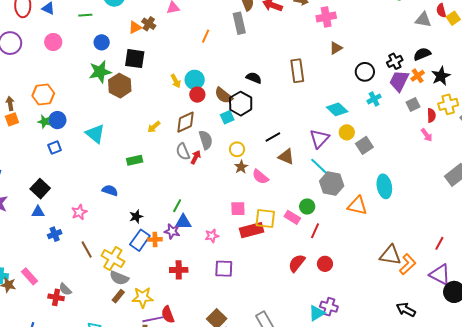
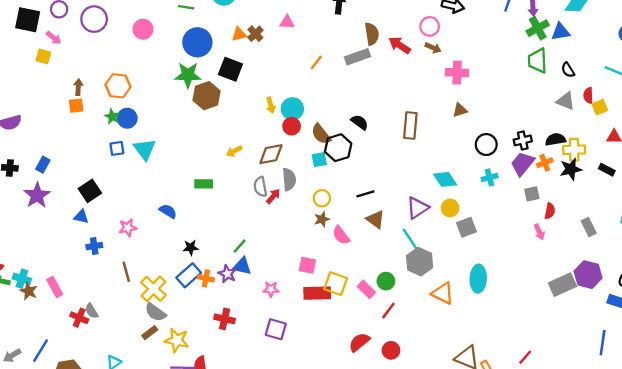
gray rectangle: (239, 23) -> (358, 57), turned 70
blue circle: (102, 42) -> (197, 42), size x1.6
yellow cross: (448, 104) -> (574, 150), moved
cyan triangle: (95, 134) -> (145, 149), moved

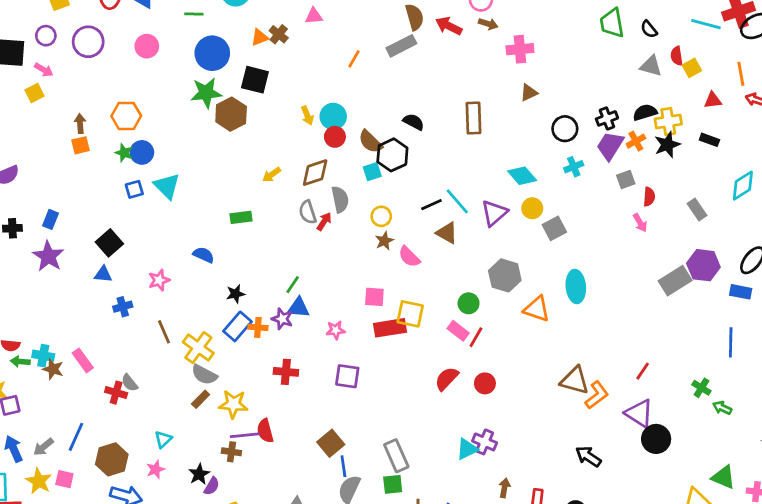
yellow square: (43, 56) -> (35, 93), turned -35
cyan line: (410, 240) -> (457, 201), moved
pink rectangle: (366, 289) -> (458, 331), moved

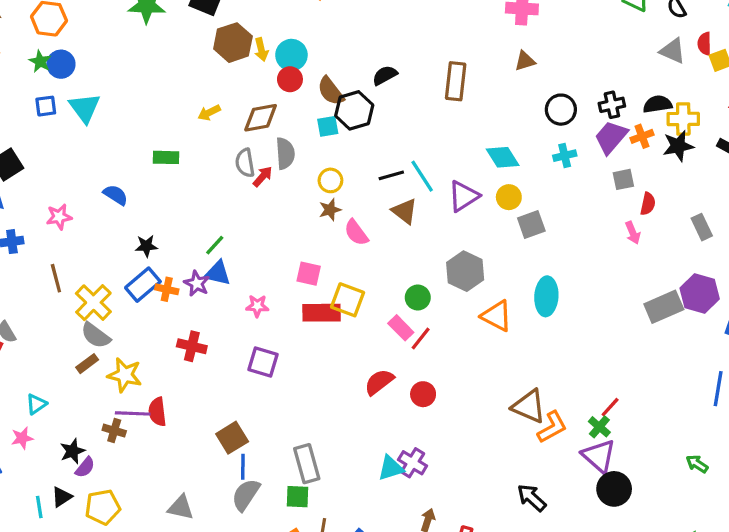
brown hexagon: (231, 114) -> (233, 43), moved
black semicircle: (414, 122) -> (385, 75), turned -65
green cross: (701, 388) -> (599, 427), moved

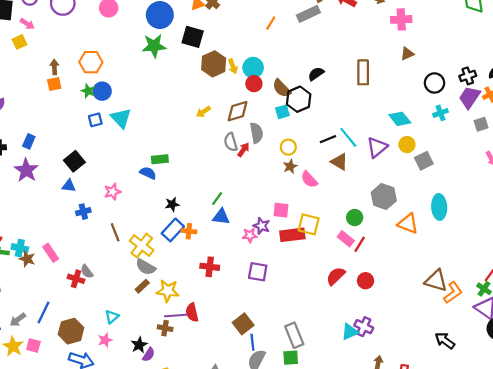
green rectangle: (166, 157) -> (160, 159), moved
purple star: (197, 283) -> (262, 226), moved

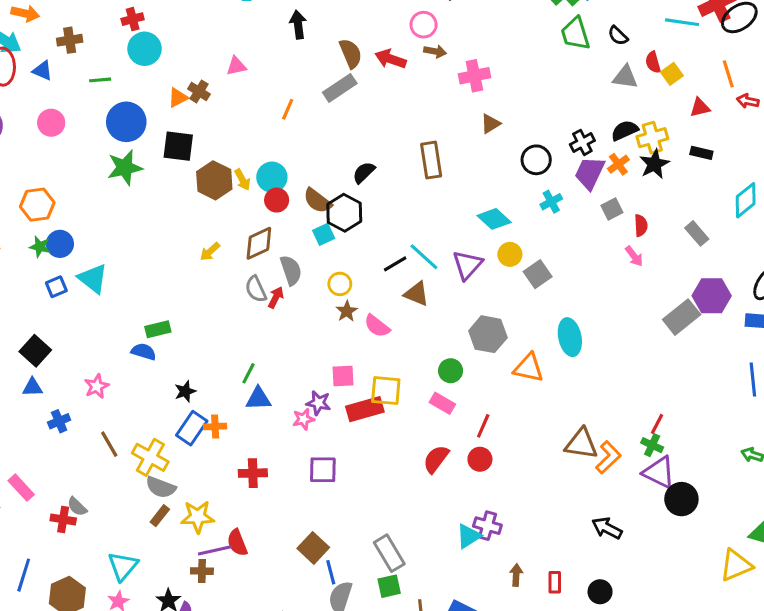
red line: (360, 244) -> (483, 426), moved
cyan triangle: (112, 317) -> (123, 566), size x1.5

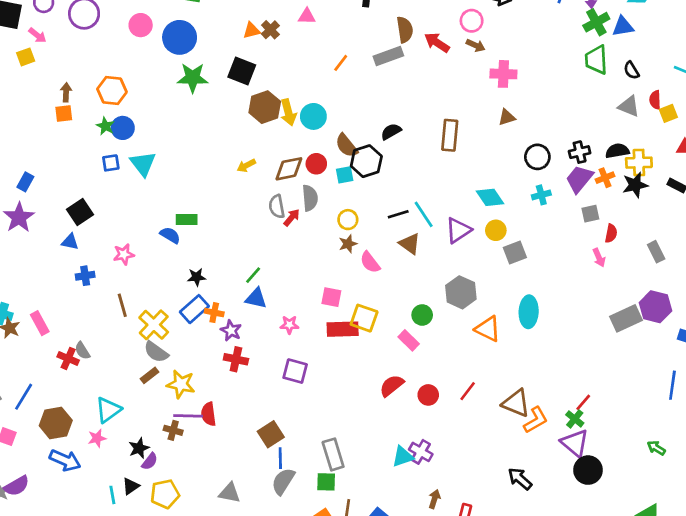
blue circle: (126, 122) -> (180, 37), moved
yellow arrow: (242, 180) -> (288, 112), size x1.4
red circle: (277, 200) -> (316, 164), moved
purple star: (319, 403) -> (231, 331), moved
red line: (483, 426) -> (468, 391), moved

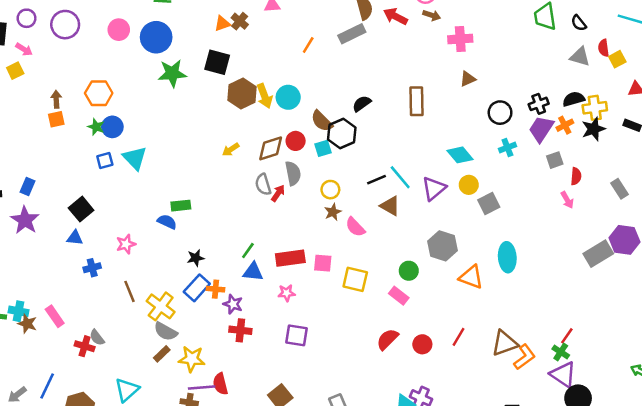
red rectangle: (343, 329) -> (290, 258), moved
brown triangle: (516, 403) -> (505, 343), turned -36

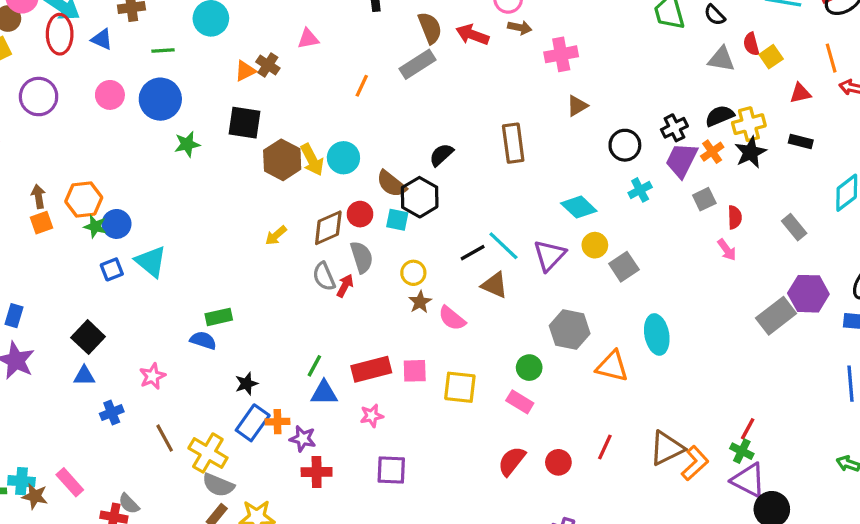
green star: (172, 73) -> (187, 144), size x0.7
orange hexagon: (99, 93) -> (84, 199), moved
cyan square: (323, 148) -> (397, 220), turned 35

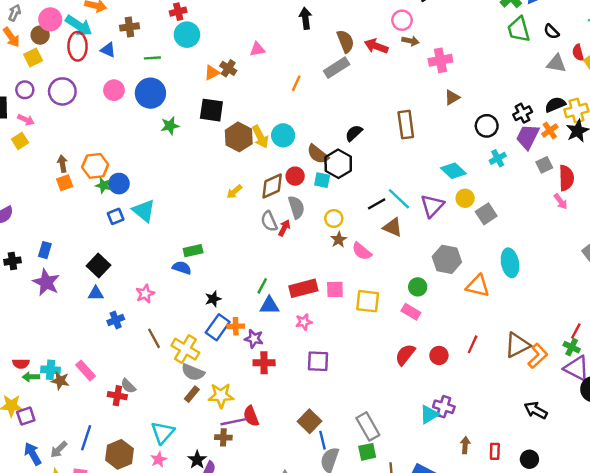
red semicircle: (735, 217) -> (566, 178), size x1.5

